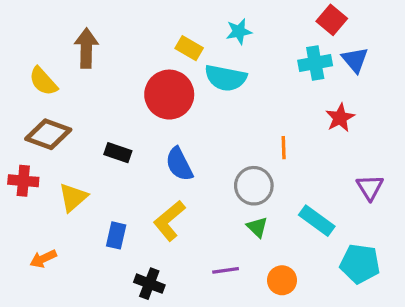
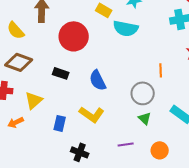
red circle: (169, 95) -> (74, 36), moved
yellow L-shape: (169, 221) -> (92, 114), turned -105
orange arrow: (43, 259) -> (16, 122), moved

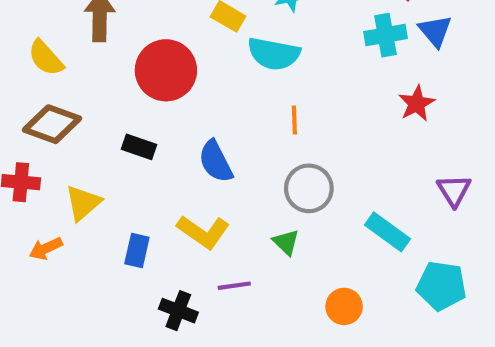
orange line: (161, 70) -> (294, 120), moved
green triangle: (145, 118) -> (286, 242), moved
purple line: (126, 144) -> (234, 286), moved

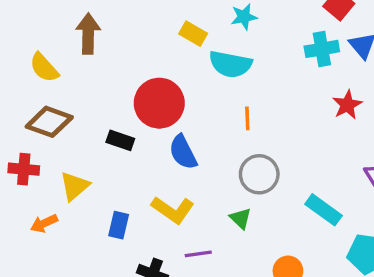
red circle: (166, 70) -> (159, 103), moved

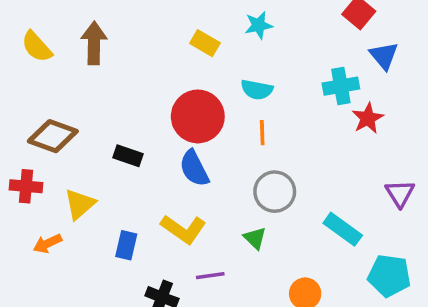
cyan cross: (322, 49) -> (341, 86), moved
cyan semicircle: (230, 64) -> (257, 90), moved, size x0.7
yellow semicircle: (44, 68) -> (37, 47), moved
red circle: (159, 103) -> (198, 116), moved

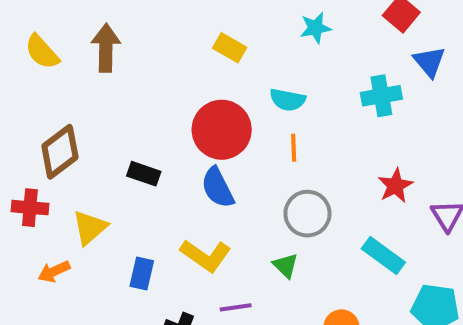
cyan star: (259, 25) -> (315, 28), moved
red star: (368, 118) -> (395, 186), moved
brown diamond: (53, 136) -> (60, 152), turned -57

